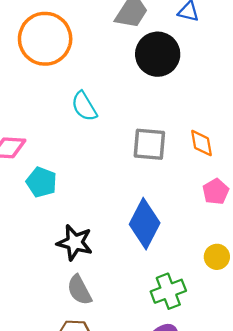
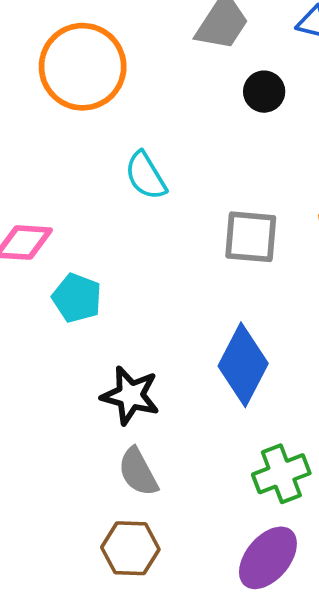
black circle: (158, 54) -> (264, 92), size x0.6

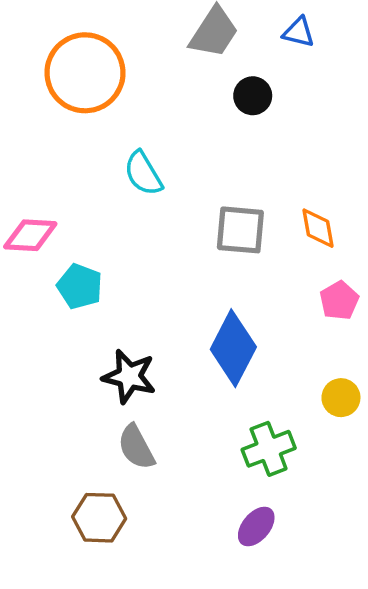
brown hexagon: (130, 548) -> (99, 518), moved
purple ellipse: (268, 558) -> (256, 526), size x0.7

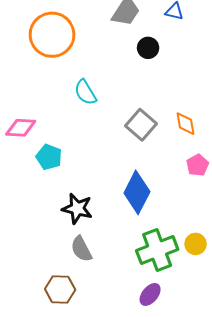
gray square: (240, 230) -> (141, 125), turned 36
yellow circle: (341, 398) -> (196, 244), moved
green cross: (269, 449) -> (157, 250), size x1.4

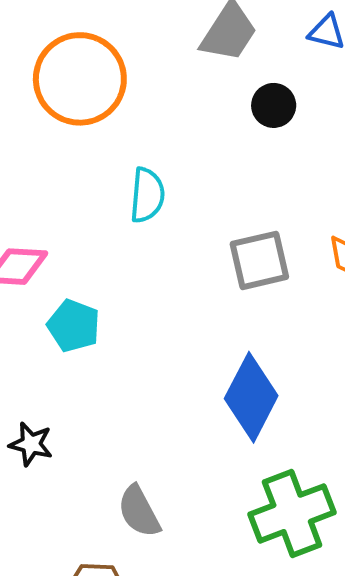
cyan semicircle: (85, 92) -> (147, 195), turned -144
gray square: (141, 125) -> (259, 260), turned 36
black star: (77, 209) -> (31, 444), moved, size x0.7

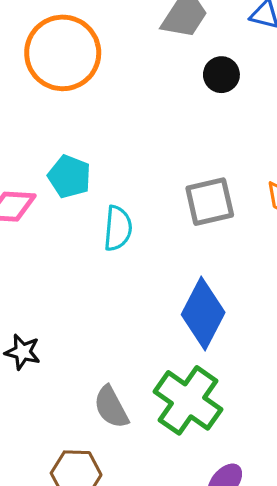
cyan semicircle: (147, 195) -> (118, 228), moved
cyan pentagon: (74, 326) -> (69, 177), moved
green cross: (292, 513) -> (188, 400), moved, turned -34

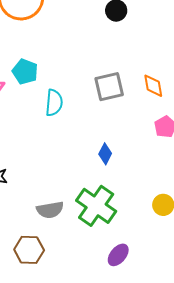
blue diamond: (203, 314) -> (105, 154), size x0.5
gray semicircle: (111, 407) -> (50, 210), turned -72

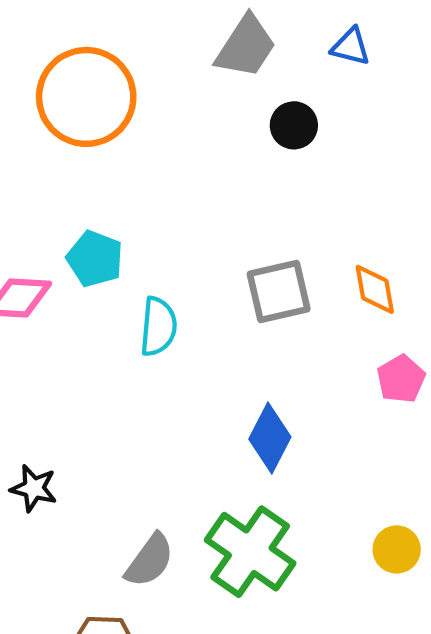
blue diamond: (105, 154) -> (270, 438), size x1.4
gray semicircle: (50, 210) -> (150, 560), turned -44

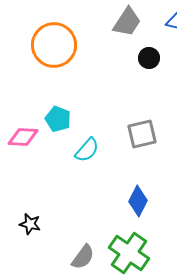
cyan semicircle: (158, 326) -> (87, 150), turned 36

